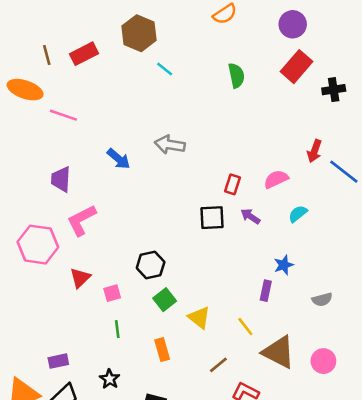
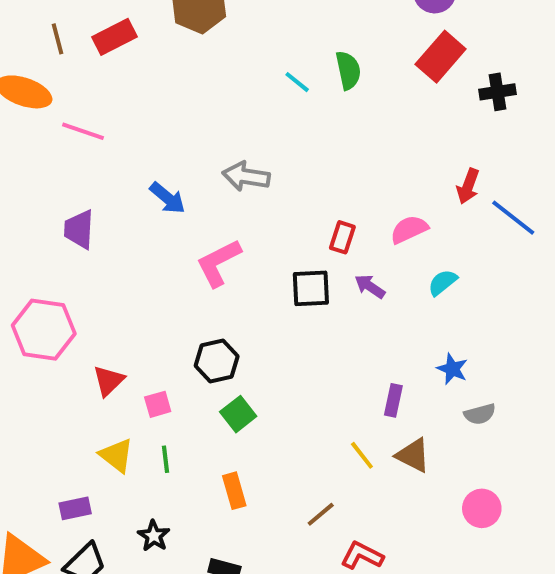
cyan line: (165, 69) -> (297, 82), moved
pink L-shape: (81, 220) -> (219, 263), moved
blue star: (284, 265) -> (452, 369), moved, turned -30
yellow triangle: (199, 318) -> (116, 455), moved
brown triangle: (279, 352) -> (413, 455), moved, size x0.7

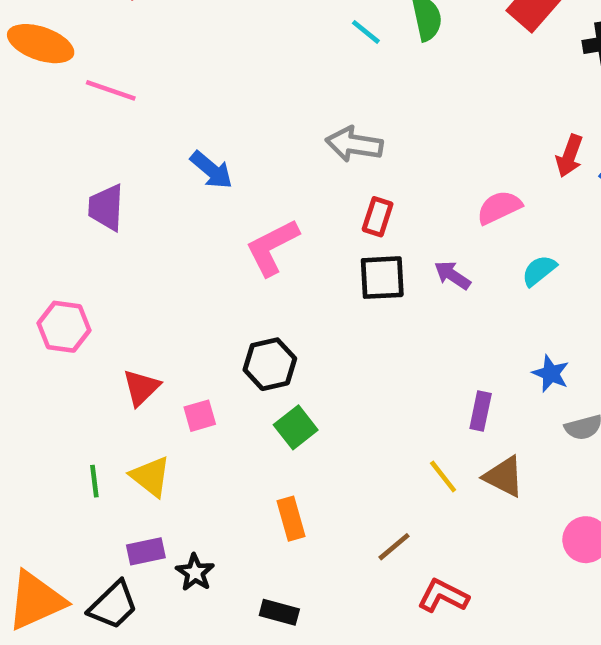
gray arrow: (246, 176) -> (354, 144), moved
red rectangle: (342, 237) -> (378, 217), moved
pink hexagon: (44, 330) -> (64, 327), size x0.7
green line: (166, 459) -> (94, 481), moved
purple rectangle: (75, 508) -> (146, 551), moved

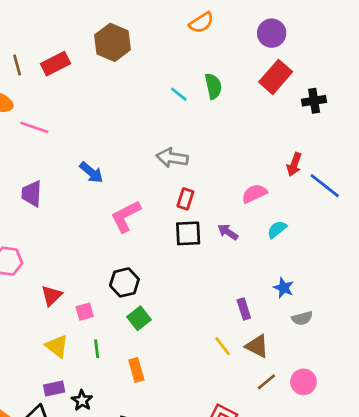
purple rectangle: (481, 411) -> (244, 309), turned -30
green line: (94, 481) -> (97, 349), moved
brown line: (394, 547) -> (266, 382), moved

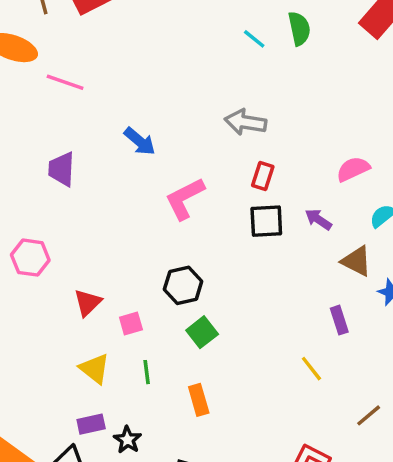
brown triangle: (257, 346) -> (357, 261), moved

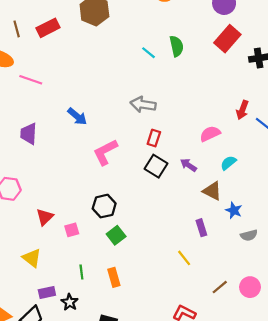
black square: (266, 221) -> (156, 166), turned 35
yellow triangle: (95, 369) -> (32, 258), moved
green line: (147, 372) -> (81, 272), moved

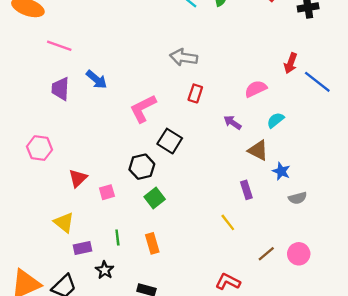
pink line: (31, 80) -> (59, 46), moved
blue arrow: (77, 116) -> (96, 79), moved
black square: (156, 166) -> (170, 141), moved
purple rectangle: (47, 292) -> (83, 248), moved

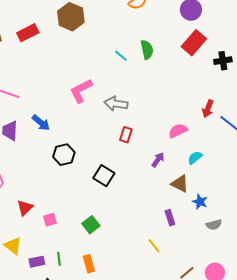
pink L-shape: (143, 109) -> (81, 91), moved
purple arrow: (232, 122) -> (158, 160), turned 91
black hexagon: (142, 167) -> (64, 155), moved
purple rectangle: (83, 248) -> (37, 262), moved

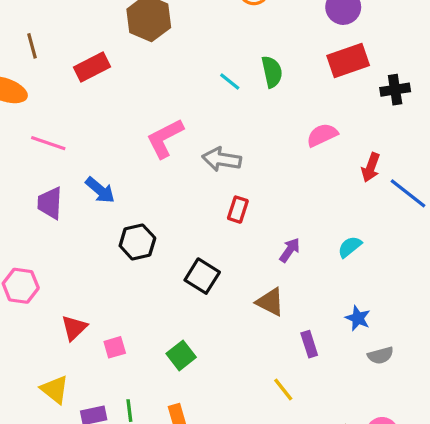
red rectangle: (28, 33) -> (92, 67), moved
red rectangle: (194, 43) -> (348, 60), turned 30
pink semicircle: (178, 131) -> (322, 135), moved
brown triangle: (180, 184) -> (270, 302), moved

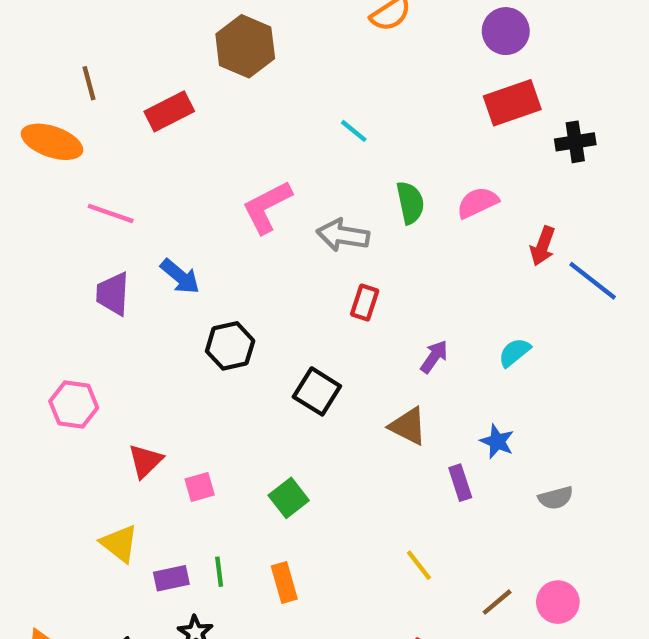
green semicircle: (272, 72) -> (410, 203), moved
blue star: (358, 318) -> (497, 441), moved
yellow line: (283, 389) -> (419, 565), moved

